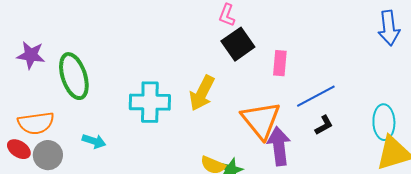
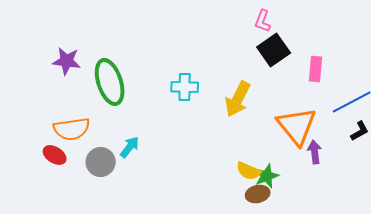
cyan cross: (150, 102) -> (185, 87), moved, size x0.7
cyan arrow: (94, 141) -> (130, 147), turned -70
purple arrow: (279, 146) -> (315, 152), size x0.6
gray circle: (48, 155) -> (101, 162), moved

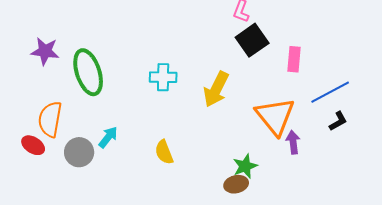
orange semicircle: (72, 129) -> (50, 119), turned 108
yellow semicircle: (249, 171) -> (164, 152), moved, turned 45

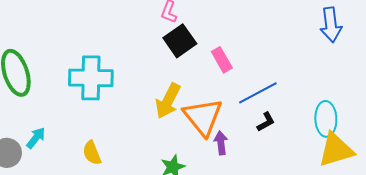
pink rectangle: (294, 59) -> (222, 60), turned -35
cyan cross: (163, 77) -> (91, 78), size x1.6
yellow arrow: (216, 89) -> (168, 101), moved

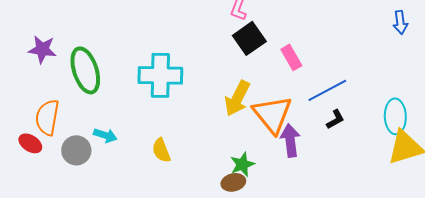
blue arrow: (331, 25) -> (400, 22), size x0.7
cyan arrow: (36, 138) -> (105, 135), turned 70
purple arrow: (221, 143) -> (290, 140), size x1.4

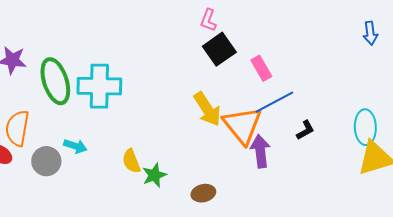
cyan cross: (160, 75) -> (99, 86), moved
blue line: (327, 90) -> (274, 102), moved
yellow arrow: (237, 98) -> (207, 109), turned -60
green star: (242, 164) -> (154, 175), moved

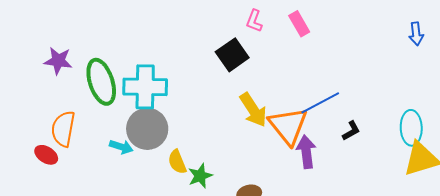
black square: (219, 49) -> (232, 55), moved
pink rectangle: (261, 68) -> (299, 24), moved
gray circle: (46, 161) -> (147, 129), moved, size x1.4

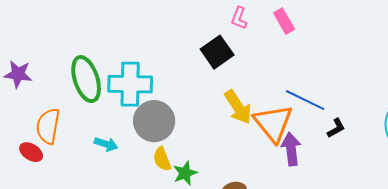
purple star: (58, 61) -> (18, 74), moved
blue line: (320, 103) -> (305, 100), turned 54
gray circle: (147, 129) -> (154, 121), moved

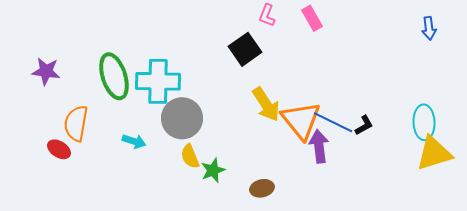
blue line: (305, 100) -> (333, 122), moved

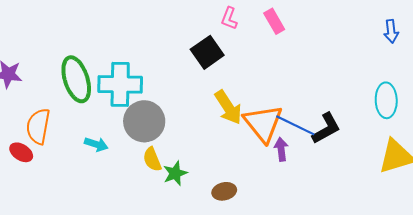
cyan ellipse: (424, 122) -> (386, 100), moved
black L-shape: (364, 125) -> (326, 128), size x1.6
purple arrow: (319, 146) -> (281, 149), size x0.7

